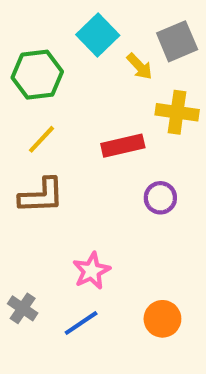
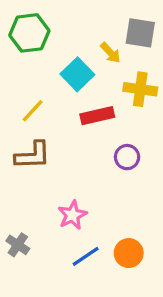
cyan square: (98, 35) -> (77, 74), moved
gray square: (177, 41) -> (140, 33), turned 32
green hexagon: (37, 75) -> (29, 33), moved
blue line: (81, 323) -> (86, 256), moved

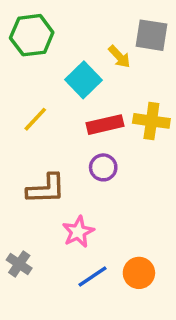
yellow cross: (140, 89) -> (151, 121), moved
brown L-shape: (33, 155) -> (46, 189), moved
purple circle: (127, 157) -> (103, 167), moved

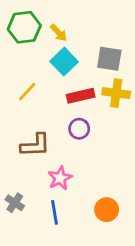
gray square: (151, 35) -> (109, 59), moved
yellow arrow: (119, 57) -> (59, 33), moved
blue line: (92, 277) -> (54, 212), moved, turned -65

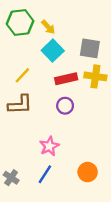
brown L-shape: (35, 145) -> (20, 105), moved
gray cross: (15, 203) -> (11, 178), moved
blue line: (54, 212) -> (45, 174), turned 42

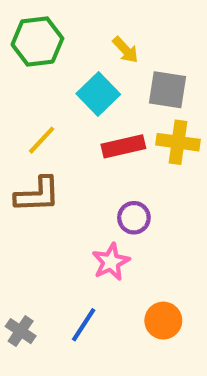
yellow arrow: (48, 27) -> (126, 50), moved
purple circle: (65, 106) -> (134, 218), moved
pink star: (49, 146) -> (111, 262), moved

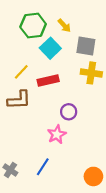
green hexagon: (37, 41) -> (33, 26), moved
red rectangle: (123, 146) -> (48, 81), moved
orange circle: (163, 321) -> (93, 176), moved

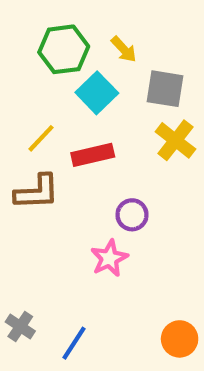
yellow cross: (91, 73) -> (175, 140), turned 30
blue line: (43, 167) -> (74, 343), moved

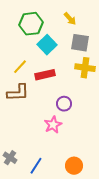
yellow arrow: (124, 49) -> (70, 19), moved
yellow cross: (175, 140) -> (85, 68), turned -30
orange circle: (180, 339) -> (74, 166), moved

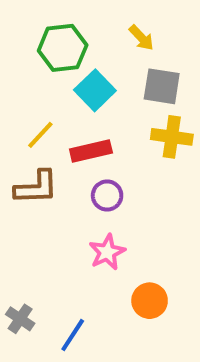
purple circle: (64, 104) -> (107, 195), moved
orange circle: (74, 166) -> (150, 301), moved

